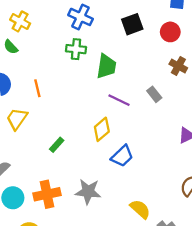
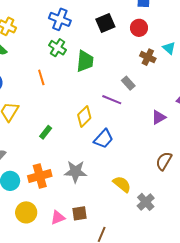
green cross: (76, 49) -> (58, 48), turned 30
orange line: (37, 88) -> (41, 77), moved
purple line: (119, 100) -> (112, 100), moved

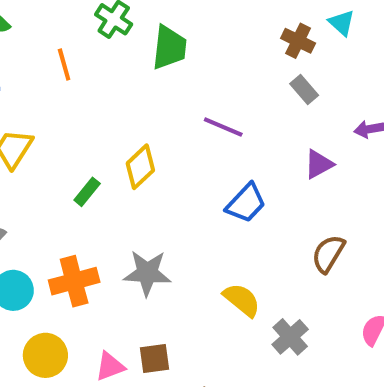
orange line: (41, 77) -> (64, 65), moved
gray rectangle: (128, 83) -> (304, 89), moved
yellow diamond: (84, 116) -> (140, 167), moved
blue trapezoid: (103, 139) -> (246, 203), moved

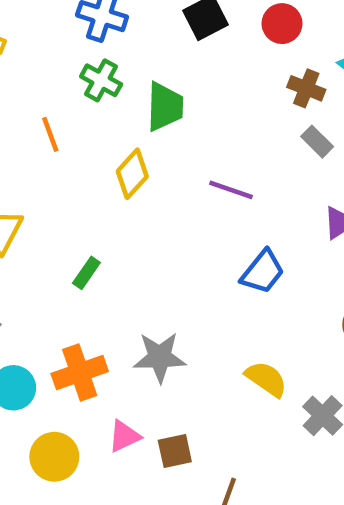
yellow diamond: (140, 167) -> (132, 174), moved
pink triangle: (110, 366) -> (124, 436), moved

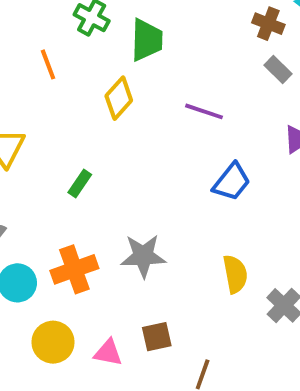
yellow semicircle: (266, 379) -> (235, 274), turned 45
pink triangle: (124, 436) -> (108, 353), moved, turned 36

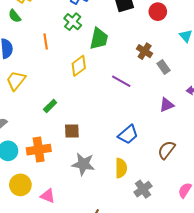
brown cross: (268, 24) -> (145, 51), moved
blue trapezoid: (232, 182) -> (128, 135), moved
gray star: (143, 256) -> (83, 164), moved
brown square: (157, 337) -> (72, 131), moved

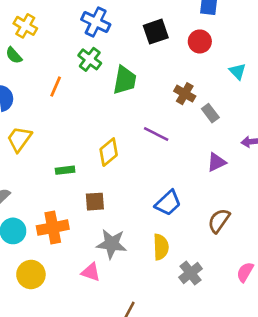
orange line: (46, 41) -> (56, 87), turned 35
yellow diamond: (79, 66) -> (109, 152), moved
green rectangle: (50, 106) -> (65, 170), turned 40
pink triangle: (48, 196) -> (91, 272), moved

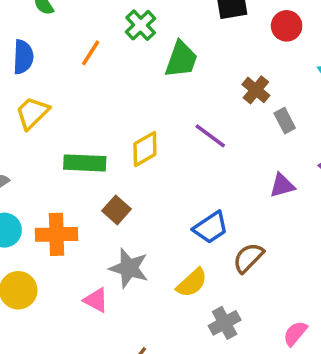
green rectangle: (65, 170) -> (85, 163), size x1.6
brown square: (95, 202) -> (116, 210), turned 36
brown semicircle: (219, 221) -> (248, 258), moved
yellow semicircle: (161, 247) -> (192, 283), turned 40

